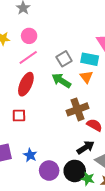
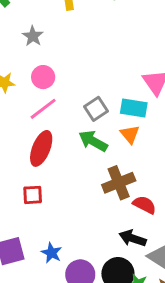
black arrow: (85, 147) -> (133, 238), turned -126

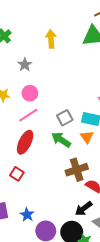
red square: (33, 195) -> (17, 174), turned 32
black arrow: (133, 238) -> (84, 209), turned -60

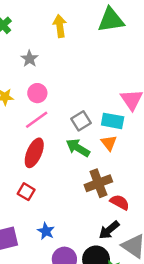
blue star: (27, 215) -> (46, 231), moved

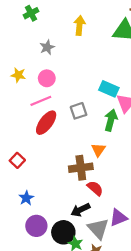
cyan rectangle: (113, 121) -> (109, 89), moved
orange triangle: (109, 143) -> (98, 150), moved
green arrow: (78, 148) -> (111, 120), moved, turned 60
red ellipse: (34, 153) -> (46, 123), moved

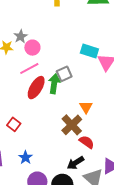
gray star: (47, 47) -> (21, 36), moved
green arrow: (111, 120) -> (54, 84), moved
brown cross: (81, 168) -> (72, 125), turned -30

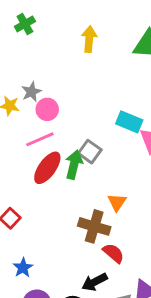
gray square: (64, 74) -> (90, 152), turned -35
brown cross: (72, 125) -> (94, 226), turned -35

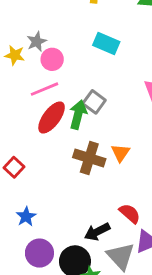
cyan rectangle: (129, 122) -> (106, 43), moved
brown cross: (94, 226) -> (89, 158), moved
red semicircle: (113, 253) -> (130, 213), moved

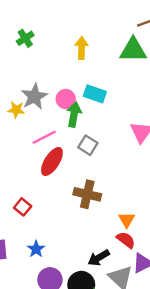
gray star: (37, 42) -> (34, 97), size x1.5
pink circle: (52, 59) -> (66, 99), moved
green arrow: (78, 115) -> (74, 114), moved
orange triangle: (120, 153) -> (127, 220), moved

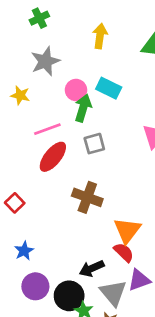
gray star: (34, 97) -> (45, 61), moved
gray square: (88, 145) -> (94, 144), turned 36
orange triangle: (127, 220) -> (127, 230), size x1.5

